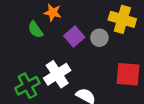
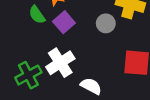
purple square: (74, 37) -> (64, 22), moved

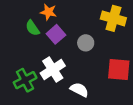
gray circle: (106, 23) -> (86, 43), moved

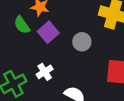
white cross: (53, 69) -> (45, 72), size x0.6

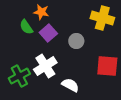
white cross: (45, 72) -> (45, 66), size x1.6

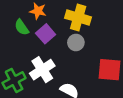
yellow cross: (102, 18) -> (78, 18), moved

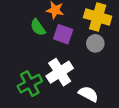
purple square: (46, 34) -> (63, 34), turned -30

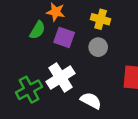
yellow cross: (98, 17) -> (101, 19), size x0.7
green semicircle: (38, 27) -> (37, 30), turned -114

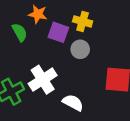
green semicircle: (37, 30) -> (20, 32), turned -60
purple square: (64, 37) -> (58, 32), moved

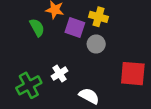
white cross: (43, 80) -> (60, 74), size x0.6

